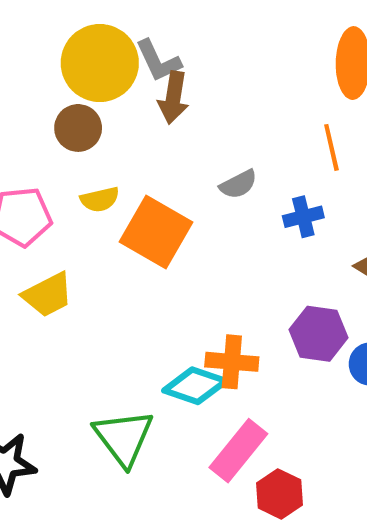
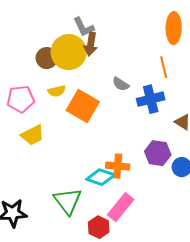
yellow circle: (100, 63) -> (69, 52), moved
gray semicircle: (238, 184) -> (121, 84), turned 60
blue cross: (303, 217) -> (151, 99), size x1.5
red hexagon: (280, 494) -> (99, 227), moved

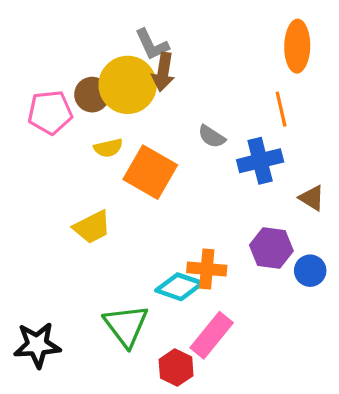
pink pentagon: (21, 99) -> (50, 112), moved
yellow trapezoid: (33, 135) -> (92, 227), moved

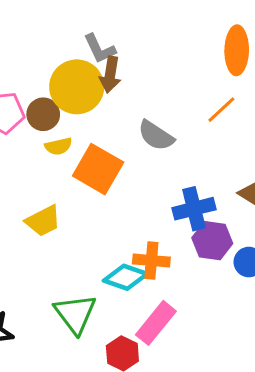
brown circle: (92, 95) -> (43, 114), moved
orange line: (281, 109) -> (221, 110), turned 60
gray semicircle: (212, 137) -> (156, 136), size x1.4
blue cross: (260, 161) -> (194, 209), moved

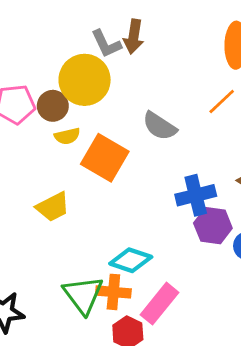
brown arrow: (110, 75) -> (134, 37), moved
orange cross: (151, 260) -> (113, 292), moved

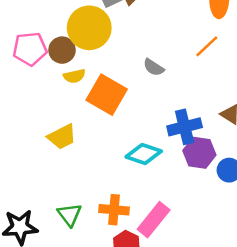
gray semicircle: (160, 126) -> (154, 67), size x0.7
cyan diamond: (131, 260) -> (144, 154), moved
green triangle: (83, 295) -> (69, 215), moved, size x0.7

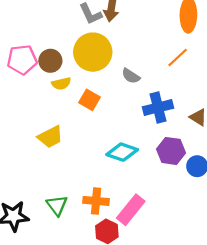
yellow circle: (89, 28) -> (93, 52), moved
orange square: (107, 95) -> (90, 100), size x0.6
blue cross: (185, 127) -> (158, 107), moved

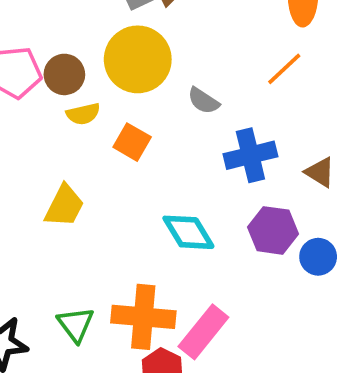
yellow trapezoid: (50, 137) -> (64, 206), turned -36
cyan diamond: (122, 152) -> (188, 232), turned 40
orange cross: (96, 201) -> (143, 317), size x1.4

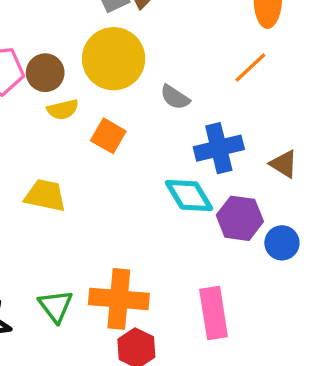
yellow trapezoid: (64, 206) -> (45, 195), turned -105
cyan diamond: (188, 232) -> (189, 195), moved
pink rectangle: (203, 332) -> (214, 313), moved, turned -48

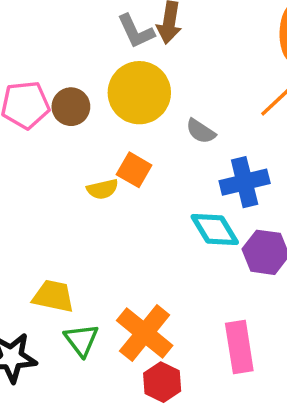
yellow semicircle: (63, 110) -> (102, 189), moved
yellow trapezoid: (45, 195) -> (53, 296), moved
orange cross: (119, 299) -> (145, 333), turned 34

